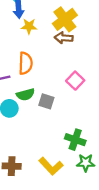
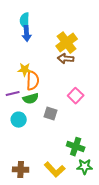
yellow star: (29, 26) -> (25, 70), moved
green semicircle: (25, 94) -> (31, 99), moved

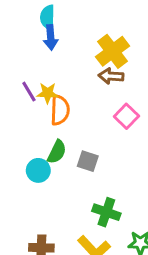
purple line: (13, 94) -> (29, 92), moved, turned 72
pink square: (76, 96) -> (126, 116), moved
green semicircle: (31, 99) -> (57, 152), moved, turned -49
green cross: (76, 147) -> (106, 212), moved

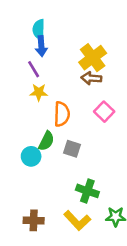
purple line: (29, 92) -> (34, 69), moved
orange semicircle: (60, 110) -> (62, 114), moved

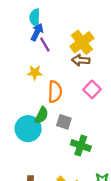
blue arrow: (41, 46) -> (37, 32), turned -150
purple line: (34, 69) -> (45, 44), moved
cyan circle: (31, 156) -> (28, 129), size x1.5
green cross: (87, 191) -> (81, 145), moved

